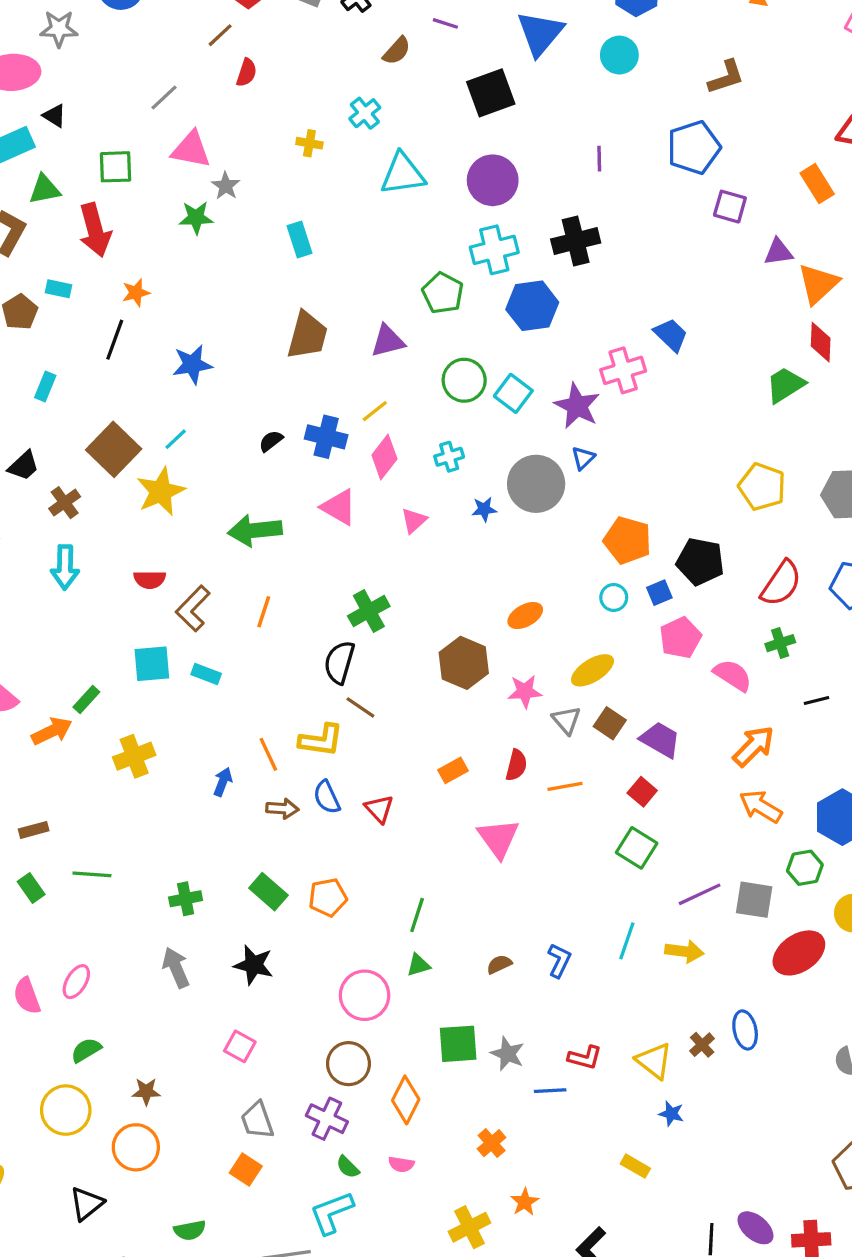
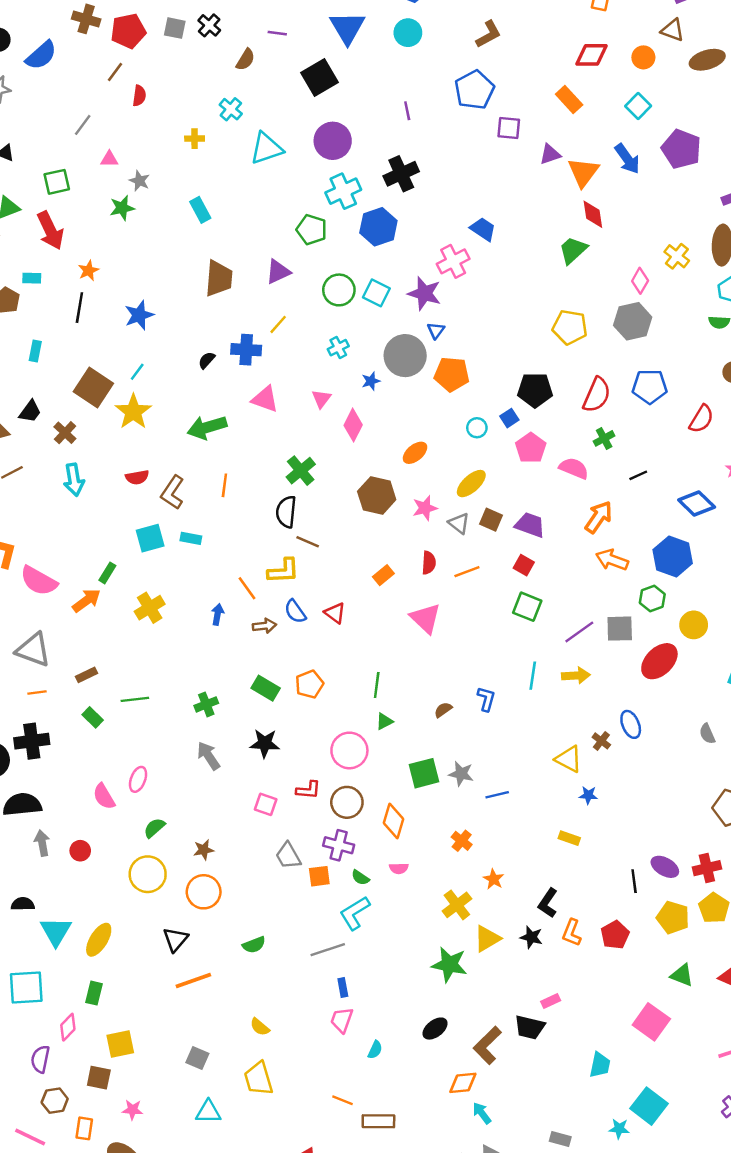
pink triangle: (191, 149) -> (109, 159), size x0.6
pink diamond: (384, 457) -> (353, 425), moved
orange pentagon: (627, 540) -> (452, 374), moved
red L-shape: (585, 1058) -> (308, 790), moved
orange square: (246, 1170) -> (319, 876), moved, turned -30

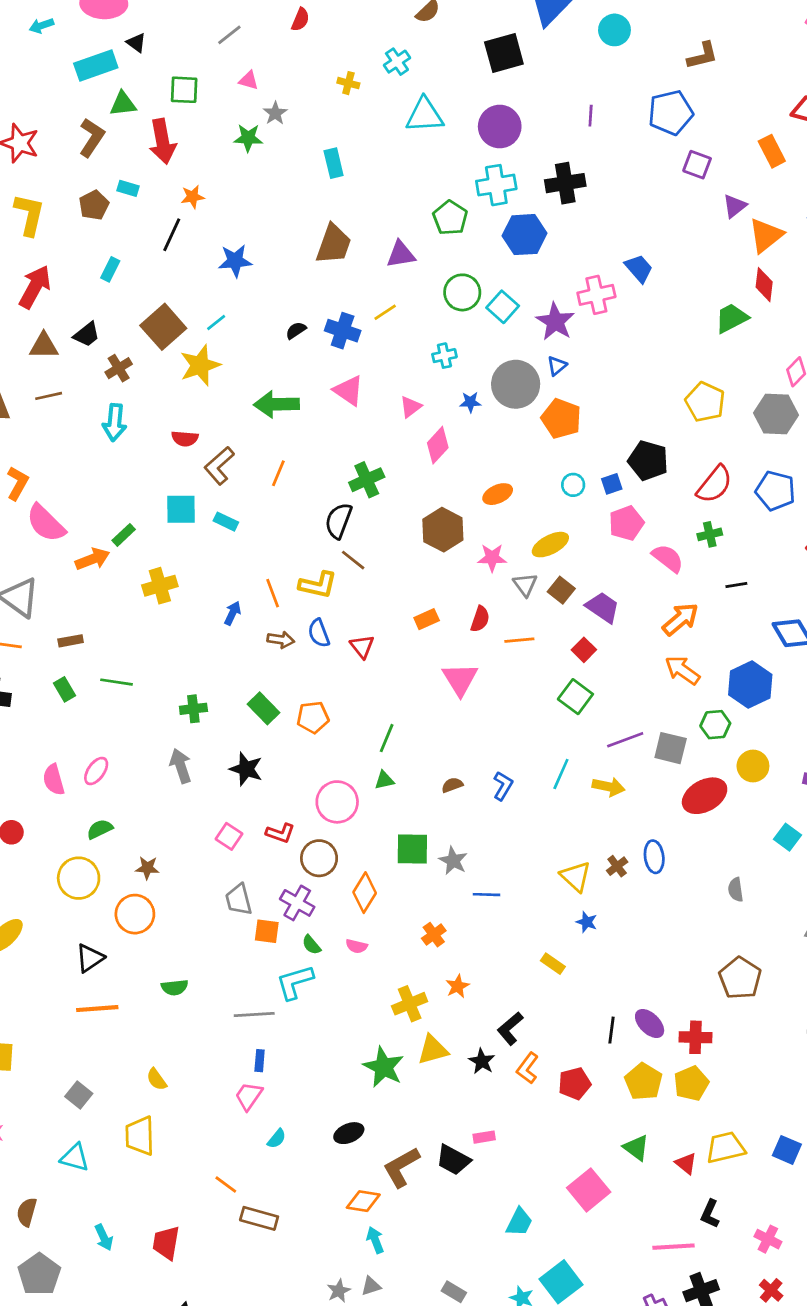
purple triangle: (550, 154) -> (735, 206), turned -35

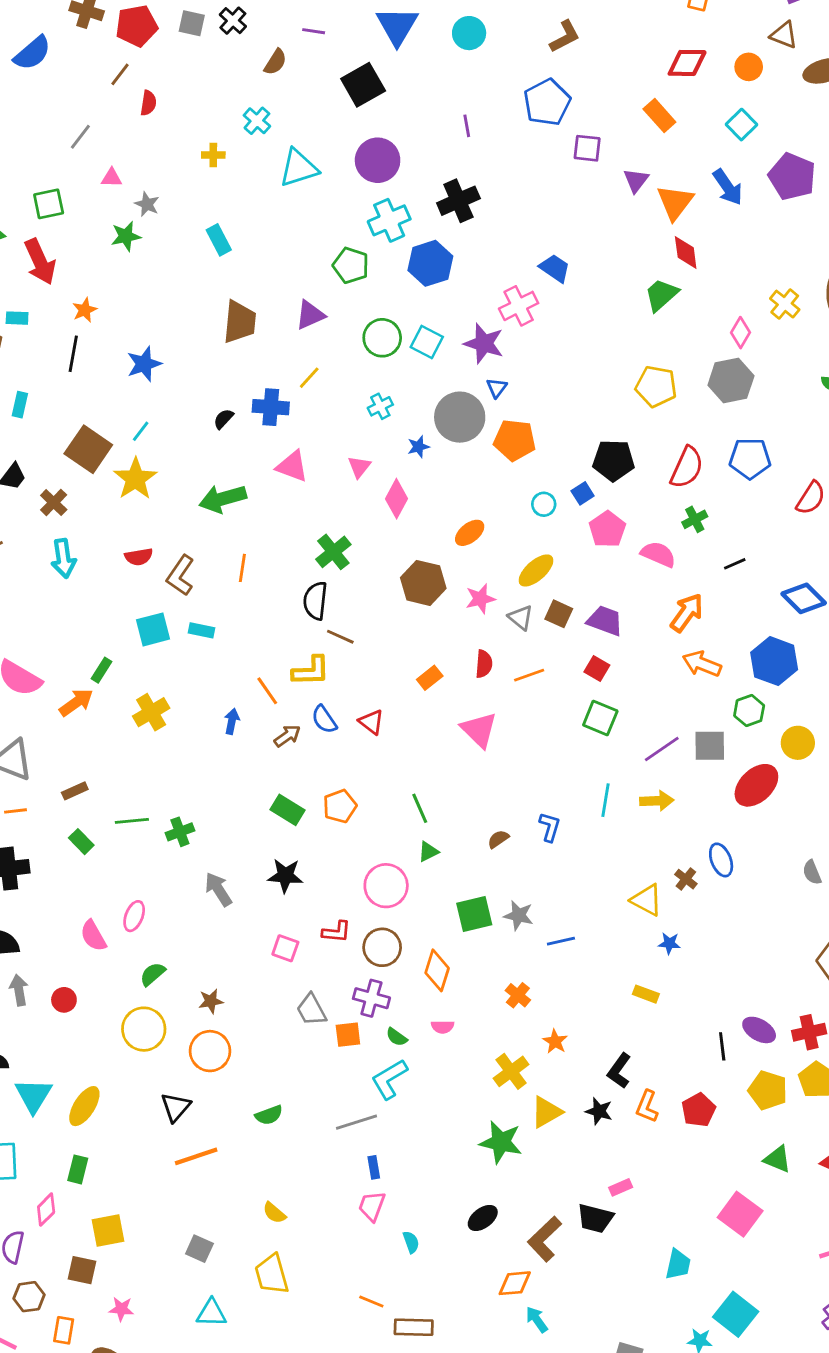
brown arrow: (281, 640) -> (287, 736), turned -30
green cross: (193, 709) -> (180, 832), moved
green line: (387, 738) -> (420, 808), turned -32
cyan semicircle: (277, 1139) -> (411, 1242), turned -45

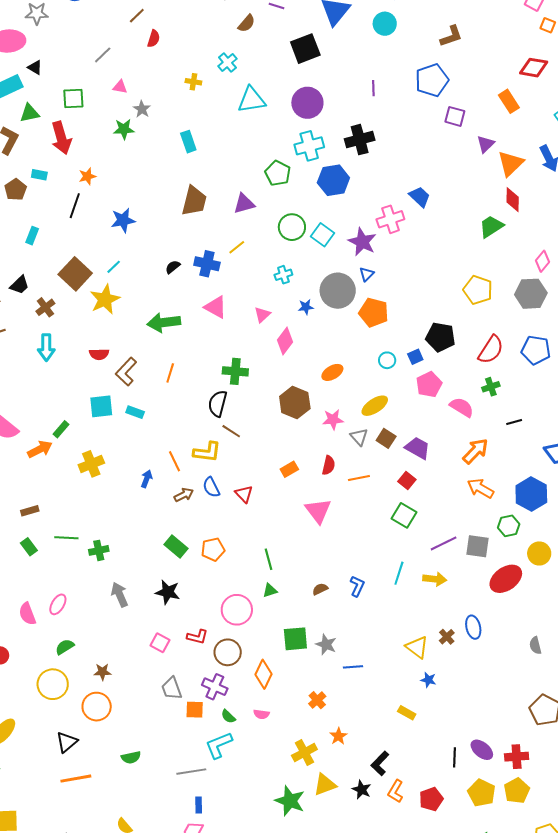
green cross: (333, 552) -> (235, 371), turned 35

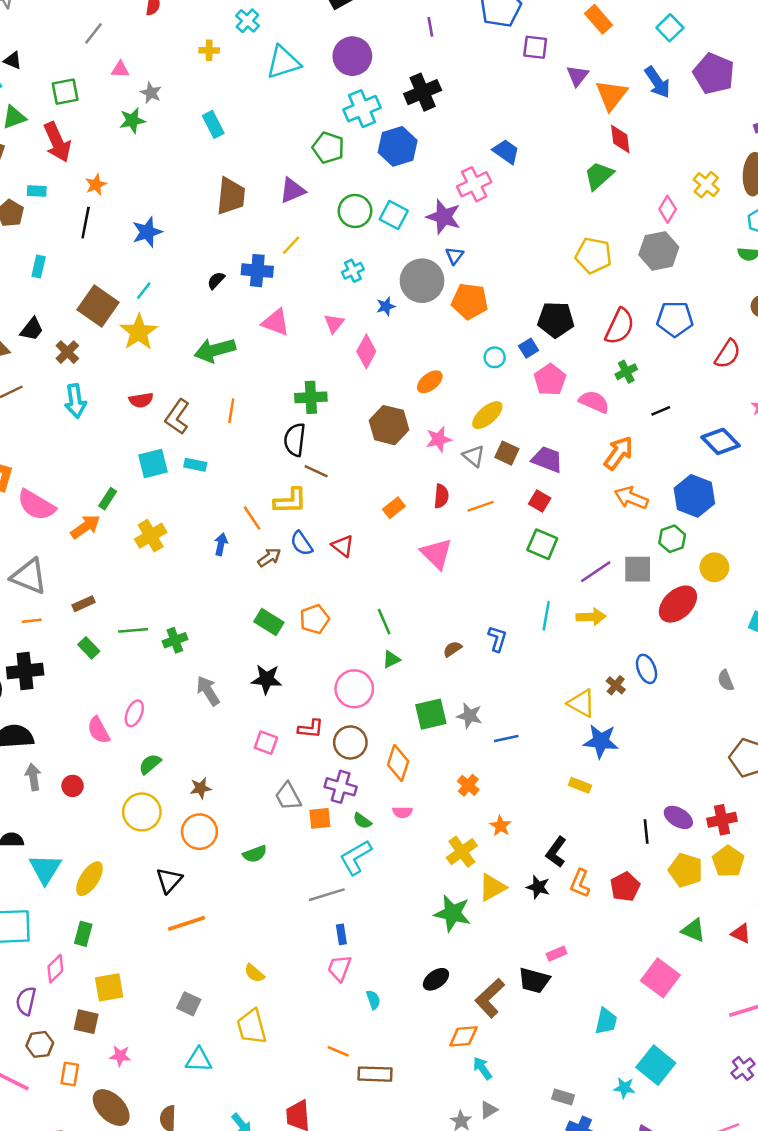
blue star: (428, 680) -> (601, 741), size x1.8
green semicircle: (131, 757) -> (255, 854), moved

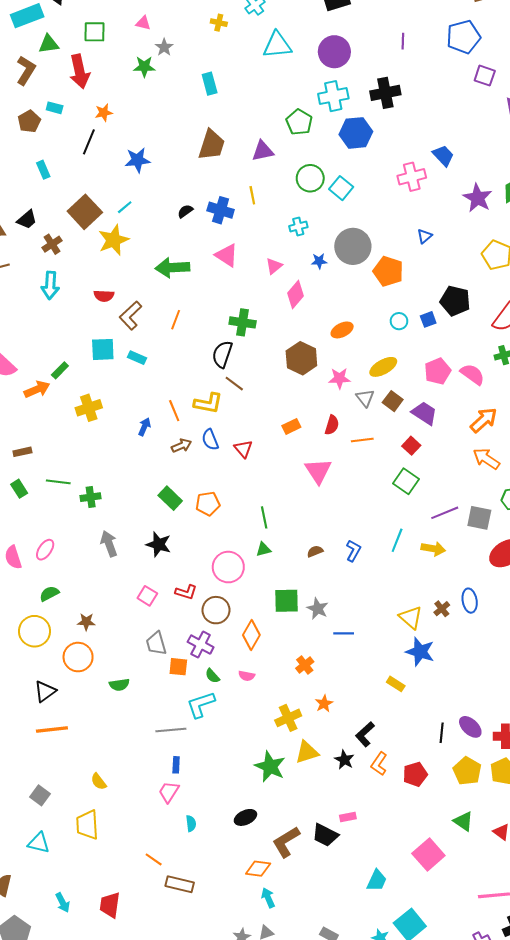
purple star: (444, 217) -> (478, 198), moved
yellow line: (291, 245) -> (252, 195), turned -66
blue triangle: (455, 255) -> (424, 236), moved
cyan rectangle: (39, 267) -> (43, 170), turned -48
pink pentagon: (550, 380) -> (438, 371), moved

